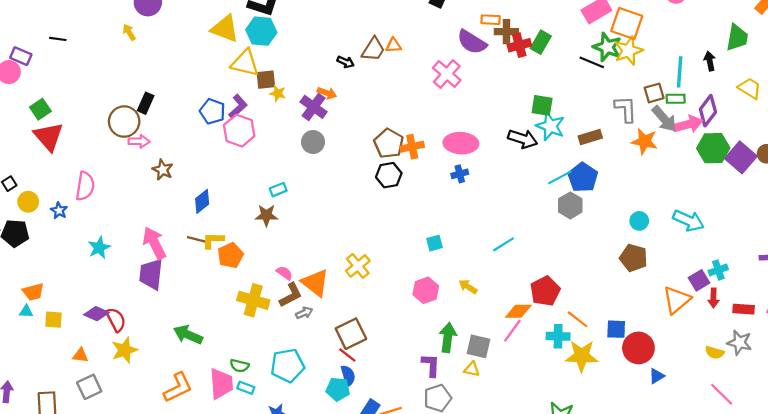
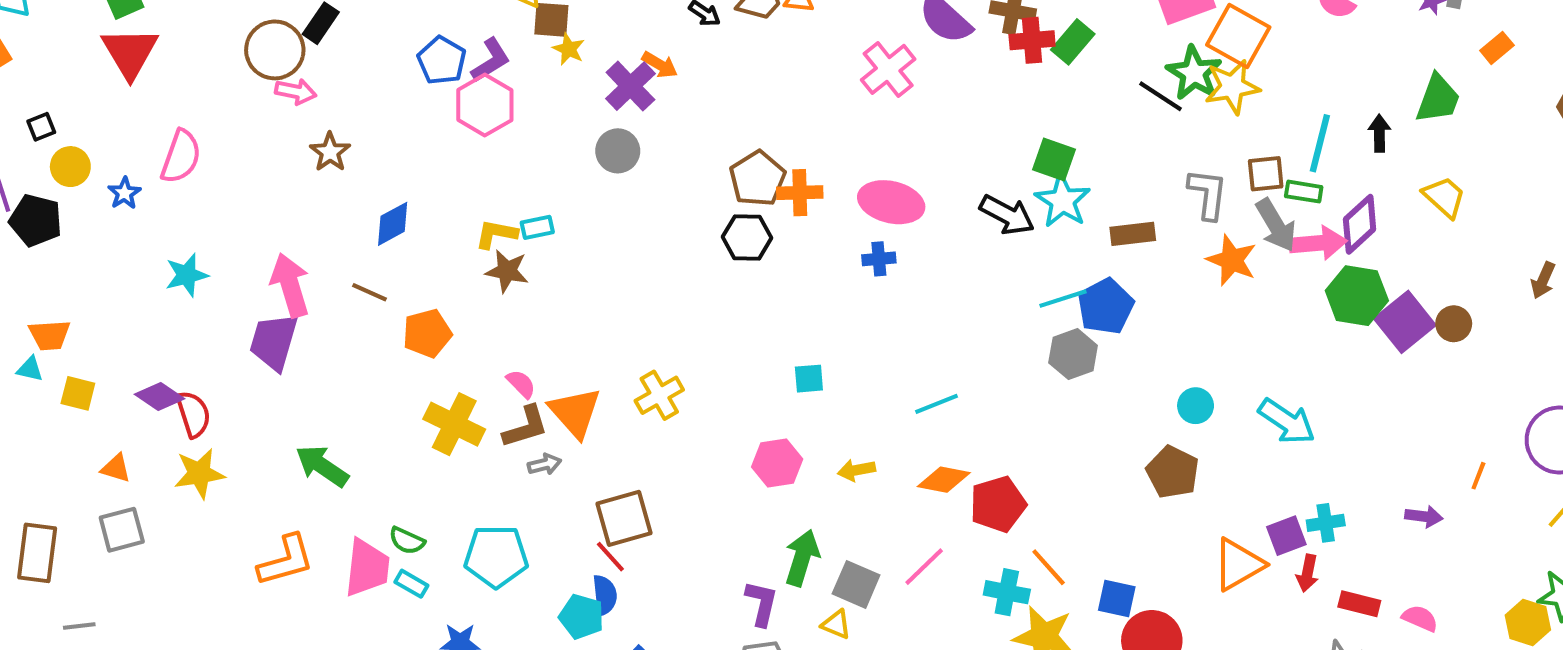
yellow L-shape: (213, 240) -> (496, 234), moved
yellow arrow: (468, 287) -> (856, 470), turned -54
orange diamond: (518, 311) -> (944, 480), moved

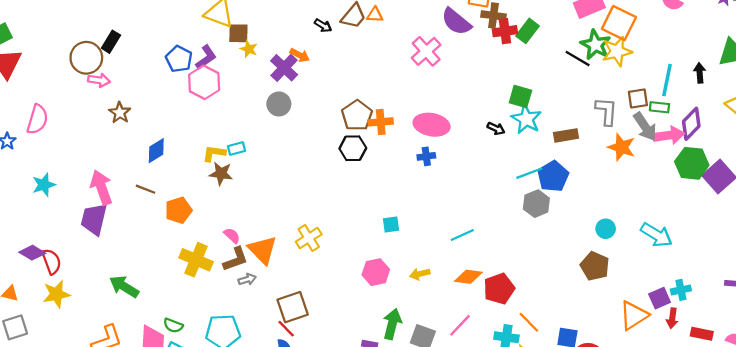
black arrow: (1007, 215) -> (496, 128), size x0.6

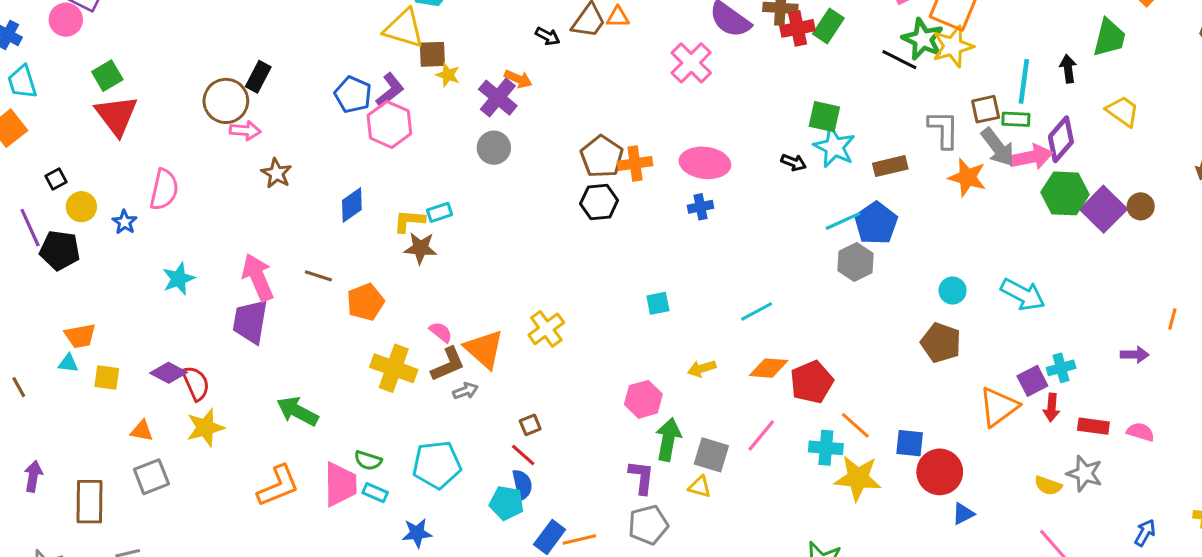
blue diamond: (156, 151) -> (352, 205), moved
pink hexagon: (376, 272) -> (643, 399), moved
brown square: (293, 307) -> (530, 425), size x0.5

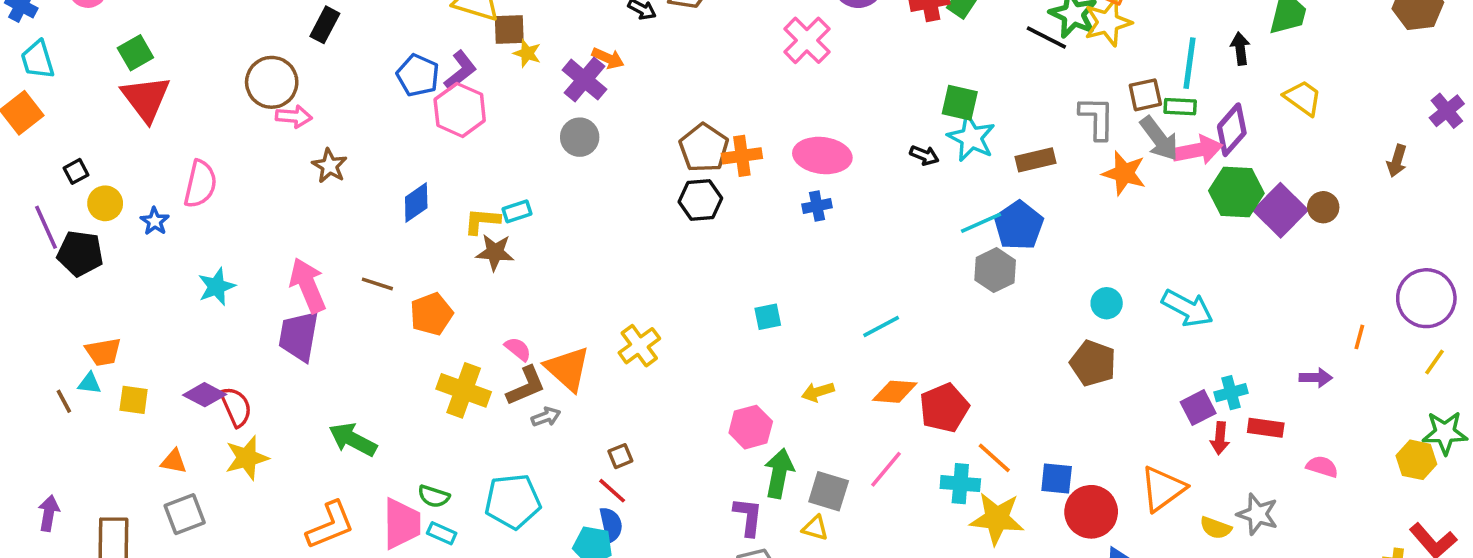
black rectangle: (258, 77) -> (325, 25), moved
brown line: (19, 387) -> (64, 401), moved
orange triangle: (999, 407) -> (1163, 489), moved
red rectangle: (1093, 426) -> (1266, 428), moved

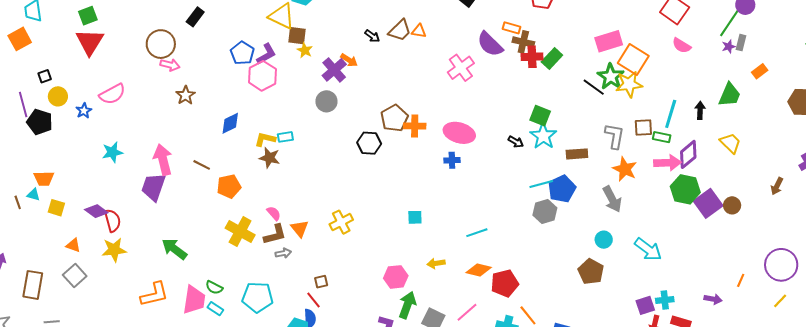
gray arrow: (1159, 139) -> (612, 199), moved
pink semicircle: (200, 184) -> (112, 94), turned 40
black hexagon: (700, 200) -> (369, 143), moved
orange triangle: (568, 369) -> (300, 229), size x0.7
gray square: (185, 514) -> (75, 276), turned -30

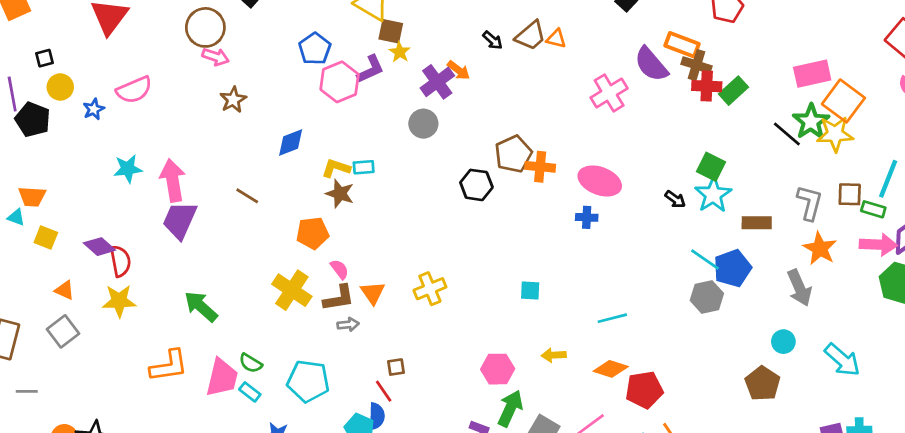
orange rectangle: (511, 28) -> (682, 45), size x1.4
purple L-shape: (266, 54) -> (371, 69), moved
pink arrow: (163, 160) -> (173, 180), moved
cyan line: (541, 184) -> (705, 259), turned 45
orange pentagon: (229, 186) -> (313, 233), moved

